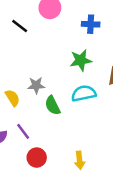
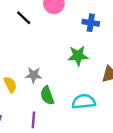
cyan semicircle: (84, 93) -> (84, 102), moved
purple line: (23, 131) -> (33, 120), moved, turned 35

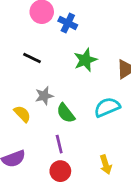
black line: (24, 18) -> (32, 58), moved
blue cross: (91, 23) -> (68, 23), moved, turned 35

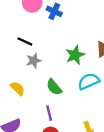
green star: (85, 60) -> (75, 55), moved
gray star: (44, 96) -> (34, 61), moved

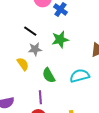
green star: (75, 55) -> (60, 39), moved
yellow semicircle: (18, 88) -> (23, 64), moved

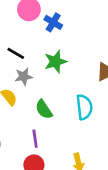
cyan semicircle: (80, 76) -> (84, 107), turned 102

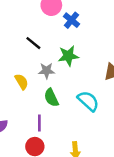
gray star: (24, 76) -> (47, 71), moved
cyan semicircle: (84, 107) -> (88, 101), turned -50

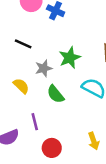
green star: (68, 56) -> (70, 58), moved
purple line: (39, 123) -> (35, 122), moved

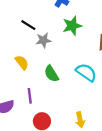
green star: (70, 58) -> (72, 26), moved
gray star: (44, 68) -> (43, 40), moved

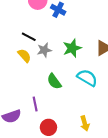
green star: (72, 26) -> (72, 48), moved
yellow semicircle: (22, 62) -> (24, 56), moved

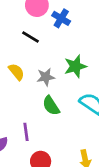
black line: (29, 37) -> (31, 37), moved
gray star: (44, 50) -> (46, 77), moved

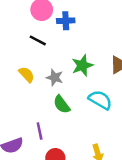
blue cross: (61, 18) -> (66, 21), turned -30
gray star: (46, 77) -> (55, 77), turned 30

